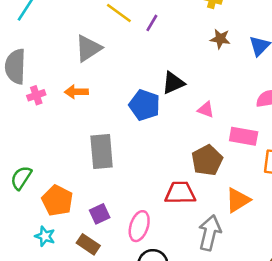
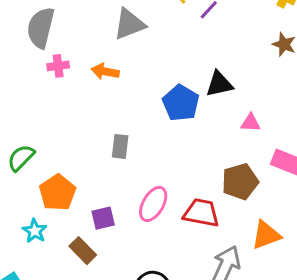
pink triangle: (206, 110) -> (251, 123), turned -30
gray rectangle: (102, 151) -> (120, 146), size x0.6
pink ellipse: (139, 226) -> (153, 204), moved

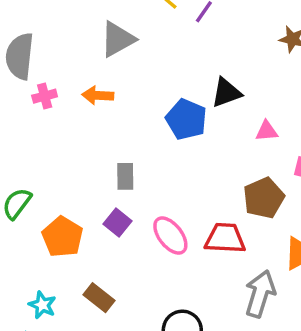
pink ellipse: (153, 204) -> (170, 236), turned -60
purple square: (103, 218) -> (118, 223), moved, turned -30
cyan star: (35, 231) -> (42, 305), moved

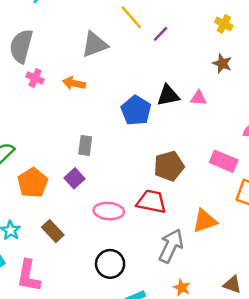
pink cross: (45, 96) -> (35, 78), turned 30
pink triangle: (267, 131) -> (198, 98), moved
brown pentagon: (264, 198) -> (169, 166), moved
pink ellipse: (170, 236) -> (109, 211), moved, turned -56

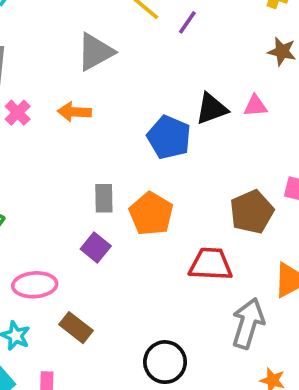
pink cross: (35, 78) -> (18, 113), turned 30
brown pentagon: (169, 166) -> (252, 212), moved
orange pentagon: (33, 183) -> (151, 214), moved
pink ellipse: (109, 211) -> (35, 285), moved

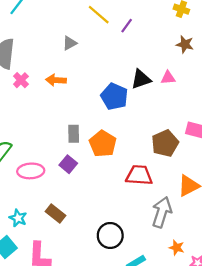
gray triangle: (95, 52) -> (70, 43), size x0.6
pink ellipse: (35, 285) -> (31, 171), moved

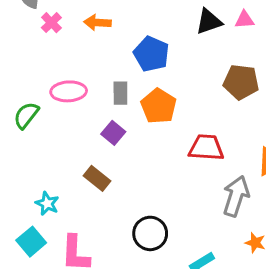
blue pentagon: (114, 97) -> (151, 54), moved
brown pentagon: (165, 143) -> (241, 82), moved, turned 30
pink ellipse: (31, 171) -> (69, 91), moved
brown rectangle: (55, 214) -> (97, 178), moved
black circle: (110, 235) -> (150, 233), moved

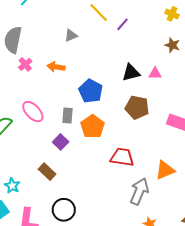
brown pentagon: (241, 82) -> (137, 108), moved
pink ellipse: (69, 91) -> (33, 112), turned 45
black circle: (150, 233) -> (64, 210), moved

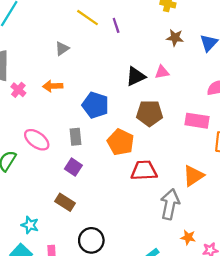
purple line: (122, 24) -> (116, 25), turned -48
orange pentagon: (93, 127) -> (121, 142), moved

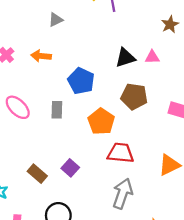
brown star: (175, 38) -> (170, 24), turned 30
purple square: (73, 167) -> (70, 168), moved
gray arrow: (170, 204) -> (123, 194), moved

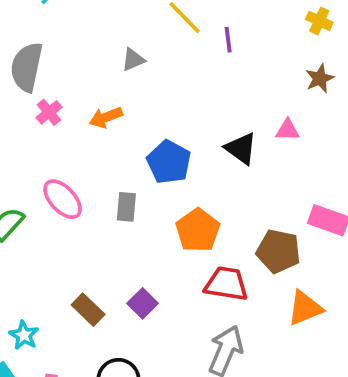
orange arrow: (41, 56) -> (106, 117), turned -30
black triangle: (125, 58) -> (241, 149), moved, turned 50
brown pentagon: (134, 96) -> (278, 251), moved

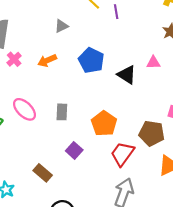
blue pentagon: (169, 162) -> (91, 60), moved
red trapezoid: (226, 284) -> (122, 154), turned -60
purple square: (143, 303) -> (74, 150), moved

